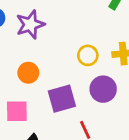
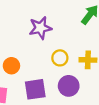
purple star: (30, 24) -> (40, 28), moved

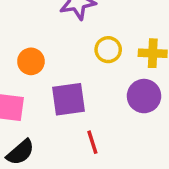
purple circle: (69, 86) -> (144, 96), moved

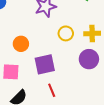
red line: (92, 142) -> (52, 90), moved

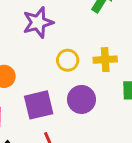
purple circle: (89, 59) -> (81, 99), moved

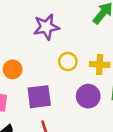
purple circle: (81, 99) -> (88, 96), moved

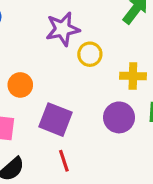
yellow circle: (68, 62) -> (90, 54), moved
purple square: (39, 97) -> (56, 120), turned 30

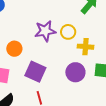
purple star: (63, 29) -> (45, 31), moved
yellow circle: (90, 54) -> (68, 32), moved

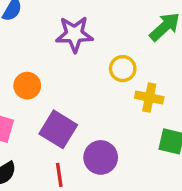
purple star: (45, 31) -> (74, 34), moved
purple circle: (75, 72) -> (101, 157), moved

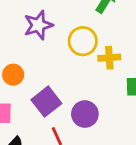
yellow circle: (123, 69) -> (83, 41), size x1.4
purple square: (58, 129) -> (46, 102), turned 36

